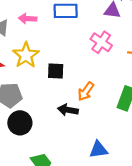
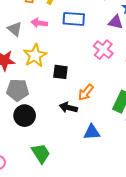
blue triangle: (98, 150) -> (92, 132), moved

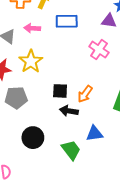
black square: (60, 72) -> (60, 91), moved
black circle: (25, 116) -> (33, 138), moved
green trapezoid: (41, 153) -> (71, 150), moved

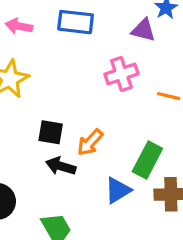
pink cross: (99, 50) -> (121, 74), turned 30
blue triangle: (95, 134) -> (118, 190), moved, turned -30

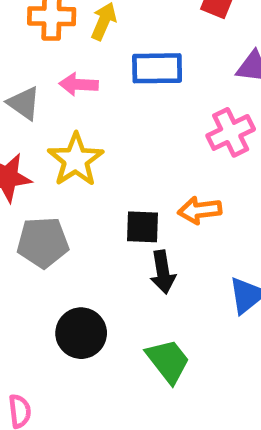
orange arrow: (90, 142) -> (200, 210), moved, turned 48
black arrow: (61, 166) -> (163, 272), turned -108

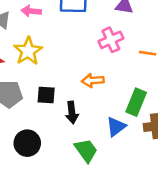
black square: (142, 227) -> (46, 95), moved
green trapezoid: (168, 361) -> (86, 150), moved

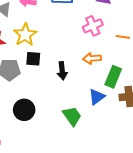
orange arrow: (93, 80) -> (92, 58), moved
black square: (46, 95) -> (33, 59), moved
black arrow: (72, 112) -> (62, 71), moved

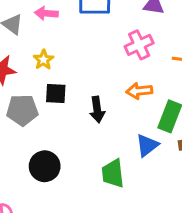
yellow star: (25, 35) -> (44, 60), size x0.6
green trapezoid: (72, 116) -> (113, 173), turned -150

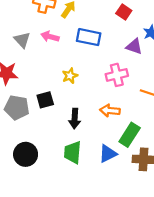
yellow star: (44, 60) -> (70, 76), moved
black square: (56, 93) -> (45, 100), turned -30
green trapezoid: (113, 173) -> (73, 152), moved

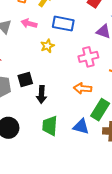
yellow star: (70, 76) -> (47, 46), moved
black arrow: (75, 119) -> (42, 95), moved
blue triangle: (108, 154) -> (81, 126), turned 42

